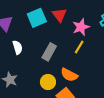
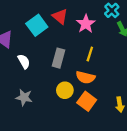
yellow line: (79, 47) -> (90, 54), moved

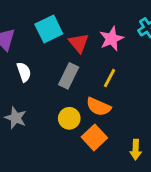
red triangle: (60, 16) -> (79, 43), moved

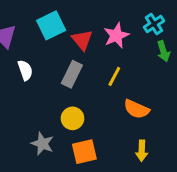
orange semicircle: (98, 107) -> (136, 109), moved
gray star: (16, 118) -> (42, 144), moved
orange square: (94, 137) -> (84, 152), moved, turned 30

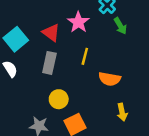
cyan square: (51, 25) -> (16, 39), moved

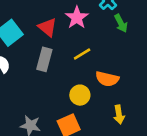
yellow line: (85, 56) -> (82, 54), turned 42
yellow circle: (59, 99) -> (80, 95), moved

